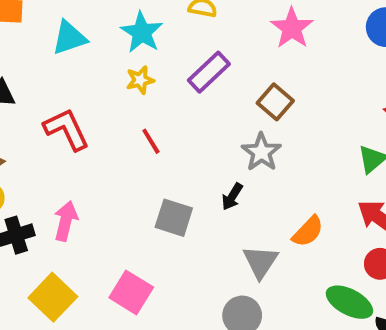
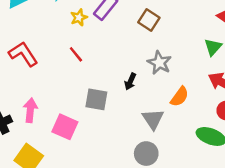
yellow star: (140, 80) -> (79, 18), moved
gray star: (261, 152) -> (159, 63), moved
pink square: (131, 292) -> (65, 127), moved

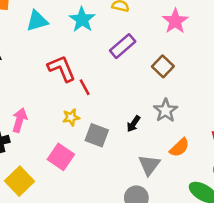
yellow star: (79, 18) -> (71, 117), moved
red L-shape: (23, 54) -> (62, 68), moved
pink arrow: (30, 110) -> (20, 120), moved

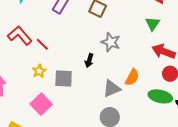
orange semicircle: (179, 148) -> (132, 77), moved
pink square: (61, 157) -> (41, 104), turned 30
gray triangle: (149, 165) -> (112, 89), turned 48

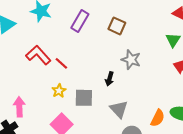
orange semicircle: (132, 77) -> (158, 118), moved
gray triangle: (112, 89) -> (119, 109), moved, turned -48

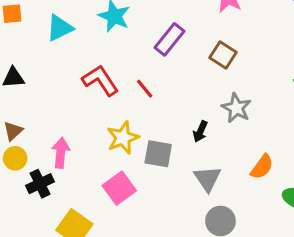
red line: (61, 63) -> (145, 89), moved
yellow star: (59, 91) -> (123, 138), size x1.5
orange semicircle: (158, 118) -> (262, 167), moved

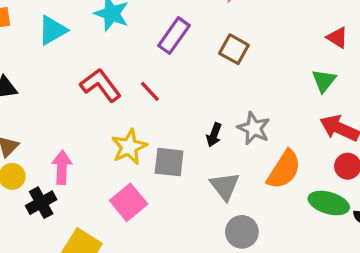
gray star: (236, 108) -> (254, 128), moved
orange semicircle: (262, 167) -> (284, 170), size x1.4

